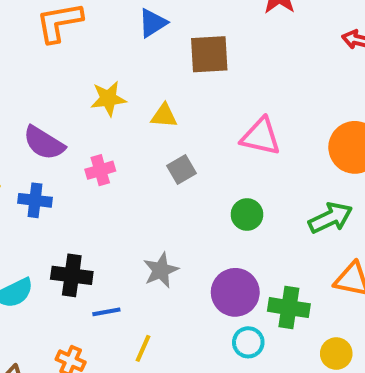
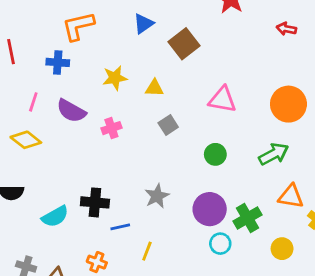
brown square: (209, 54) -> (184, 44), turned -32
blue cross: (35, 200) -> (58, 62), moved
green cross: (289, 308) -> (248, 218), turned -36

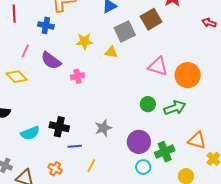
brown square: (184, 44) -> (151, 19), moved
orange circle: (288, 104) -> (188, 75), moved
gray square: (168, 125) -> (125, 31), moved, size x1.5
green arrow: (274, 154) -> (175, 108), moved

